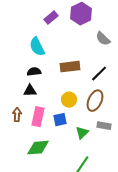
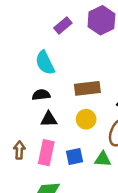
black triangle: (30, 91) -> (49, 119), moved
yellow circle: (69, 100) -> (86, 119), moved
green triangle: (82, 133) -> (103, 159), moved, turned 48

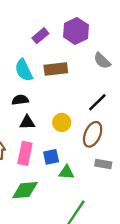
brown rectangle: (87, 88) -> (56, 69), moved
green triangle: (103, 159) -> (66, 172), moved

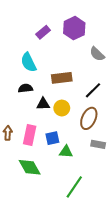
brown rectangle: (56, 69) -> (62, 78), moved
black triangle: (27, 122) -> (43, 104), moved
green diamond: (25, 190) -> (30, 167), turned 65

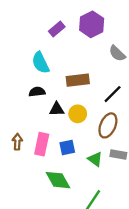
green triangle: (66, 152) -> (95, 159), moved, turned 32
green diamond: (30, 167) -> (58, 180), moved

